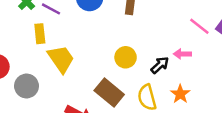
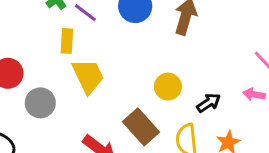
pink arrow: (182, 54) -> (254, 94), moved

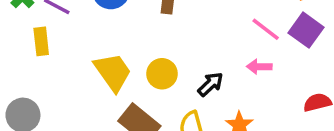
yellow trapezoid: (88, 76) -> (113, 72), moved

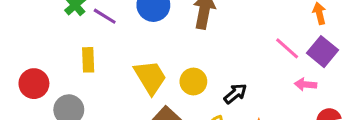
yellow rectangle: (41, 41) -> (88, 60), moved
pink arrow: (259, 67) -> (305, 84), moved

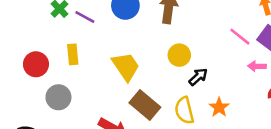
yellow circle: (193, 82) -> (179, 55), moved
red circle: (34, 84) -> (36, 64), moved

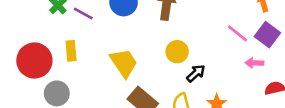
red circle: (36, 64) -> (34, 61), size x1.4

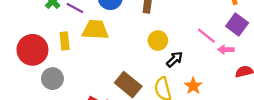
pink line: (238, 33) -> (206, 36), moved
yellow trapezoid: (124, 63) -> (95, 30), moved, turned -52

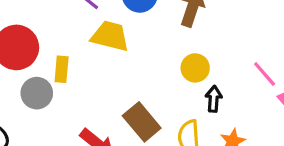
yellow rectangle: (65, 41) -> (62, 69), moved
black arrow: (175, 59) -> (214, 99), turned -54

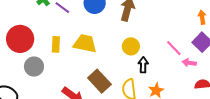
yellow trapezoid: (110, 36) -> (85, 44), moved
yellow rectangle: (62, 69) -> (56, 44), moved

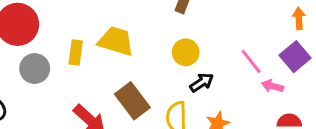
yellow rectangle: (56, 44) -> (76, 53), moved
black arrow: (143, 65) -> (202, 82), turned 49

